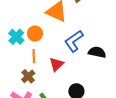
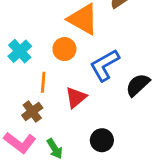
orange circle: (35, 34) -> (64, 49), moved
black semicircle: (97, 52) -> (138, 85), turned -60

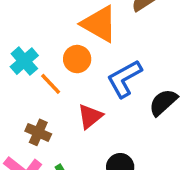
orange line: (43, 82) -> (51, 84), moved, turned -48
brown cross: (32, 112) -> (38, 132), turned -30

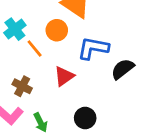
blue L-shape: (124, 79) -> (93, 48), turned 36

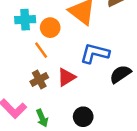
cyan cross: (15, 29) -> (25, 20), moved, turned 30
orange circle: (57, 30) -> (50, 28), moved
brown cross: (22, 86) -> (39, 79), moved, turned 30

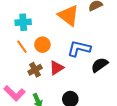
orange circle: (50, 28) -> (42, 45), moved
orange line: (41, 50) -> (22, 47), moved

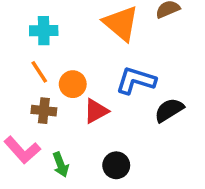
orange circle: (42, 45) -> (73, 84), moved
brown cross: (35, 70) -> (44, 111), moved, turned 32

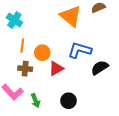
cyan cross: (44, 31) -> (14, 20), moved, turned 35
orange line: (39, 72) -> (22, 46), turned 40

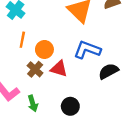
brown cross: (25, 69) -> (35, 69), moved, turned 32
red triangle: (56, 69) -> (59, 69), turned 42

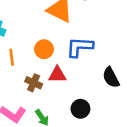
orange circle: (44, 49) -> (44, 49), moved
black semicircle: (108, 71) -> (111, 77), moved, turned -72

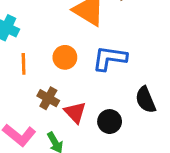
red triangle: (57, 75) -> (75, 112), moved, turned 42
black circle: (80, 109) -> (110, 122), moved

